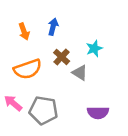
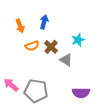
orange semicircle: (28, 69) -> (32, 46), moved, size x0.6

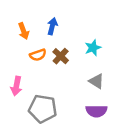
gray triangle: (66, 60) -> (96, 81), moved
pink arrow: (11, 85) -> (16, 86), moved, turned -119

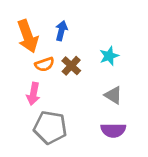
orange arrow: (24, 31) -> (28, 36), size x1.6
pink arrow: (16, 86) -> (33, 94), moved

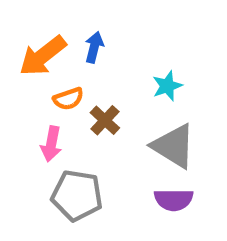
orange arrow: (28, 36) -> (43, 56), turned 72
brown cross: (71, 66) -> (105, 120), moved
gray triangle: (113, 95) -> (174, 146), size x1.6

